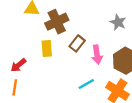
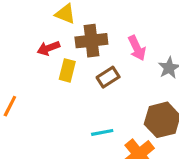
pink arrow: (97, 55) -> (137, 48), moved, turned -36
red arrow: (18, 65) -> (48, 48), moved

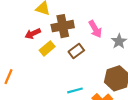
yellow rectangle: (67, 70) -> (47, 48), turned 40

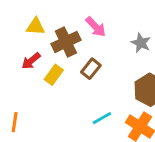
pink arrow: (95, 29) -> (96, 27), moved

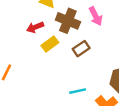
brown cross: (66, 42) -> (68, 21), turned 30

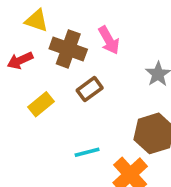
yellow rectangle: (50, 44) -> (41, 104), moved

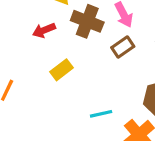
brown rectangle: (90, 89) -> (123, 47), moved

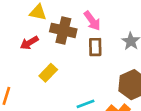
brown rectangle: (123, 47) -> (95, 47), turned -48

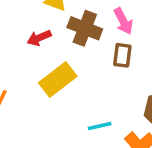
yellow rectangle: (48, 73) -> (58, 80), size x1.5

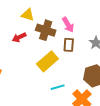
yellow rectangle: (58, 80) -> (47, 61), moved

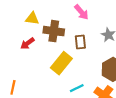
pink arrow: (68, 25) -> (82, 12), moved

